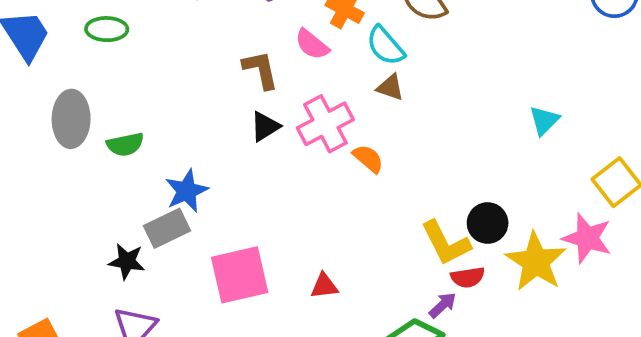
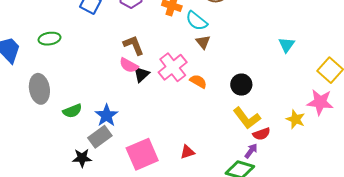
pink semicircle: (312, 44) -> (129, 65), moved
brown triangle: (390, 87) -> (203, 42), turned 42
green semicircle: (125, 144) -> (72, 111), moved
black circle: (488, 223) -> (241, 85), moved
yellow star: (536, 262) -> (296, 119), size x0.6

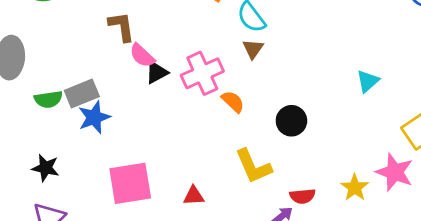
brown L-shape: (134, 45) -> (122, 27), moved
yellow L-shape: (247, 118) -> (253, 166), moved
gray rectangle: (100, 137) -> (82, 93), moved

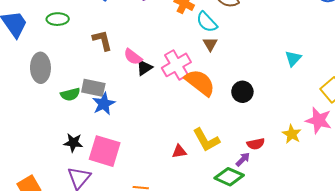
brown L-shape: (122, 27) -> (102, 40), moved
gray rectangle: (82, 93) -> (93, 88), turned 40
orange semicircle: (233, 102) -> (200, 83), size x1.8
yellow L-shape: (253, 166) -> (206, 140), moved
pink square: (130, 183) -> (105, 151), moved, turned 32

